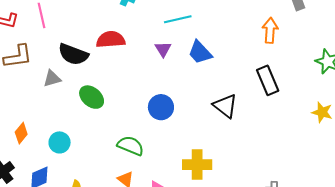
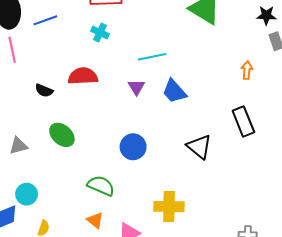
orange arrow: (270, 30) -> (247, 70), size x0.7
black semicircle: (73, 54) -> (44, 91), size x0.6
gray triangle: (52, 79) -> (18, 146), moved
cyan circle: (60, 142) -> (27, 194), moved

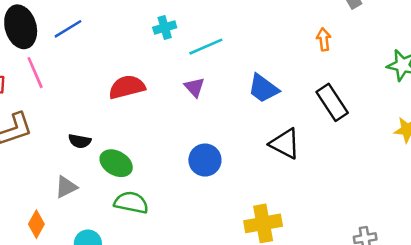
cyan cross: (100, 32) -> (165, 27), moved, turned -30
black semicircle: (44, 91) -> (80, 141), moved
blue trapezoid: (174, 91) -> (263, 88), moved
green semicircle: (101, 186) -> (131, 203), moved

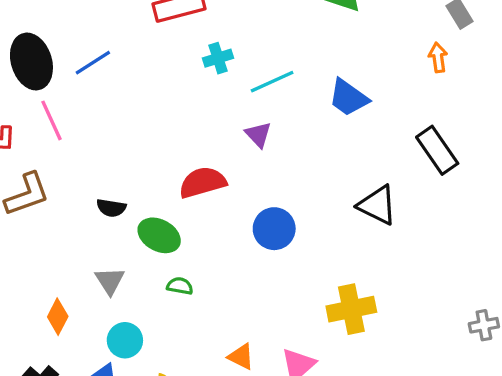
orange arrow: (324, 39) -> (438, 57), moved
red semicircle: (127, 87) -> (203, 182), moved
blue trapezoid: (263, 88) -> (348, 98), moved
gray triangle: (66, 187) -> (110, 281), moved, turned -35
green semicircle: (131, 203) -> (180, 286), size x0.6

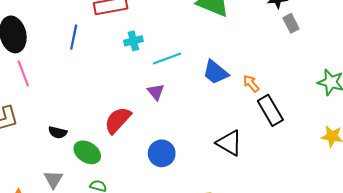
orange arrow: (438, 57) -> (251, 84), moved, turned -36
blue line: (93, 63) -> (74, 37), moved, turned -50
red semicircle: (203, 182) -> (118, 120), turned -36

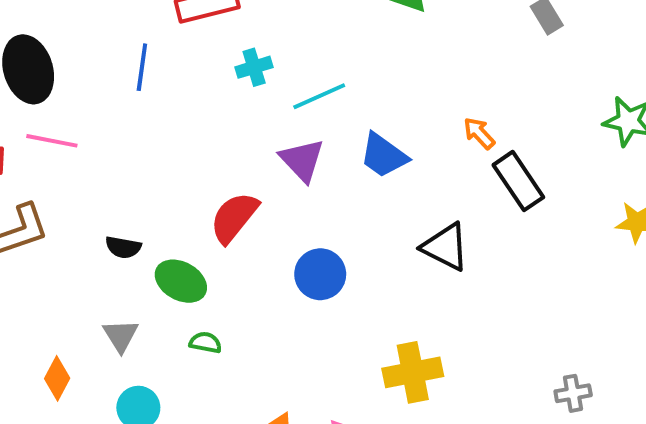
blue trapezoid: (216, 72) -> (384, 155), moved
pink line: (23, 73) -> (52, 141), turned -55
purple triangle: (156, 92) -> (302, 160), size x1.4

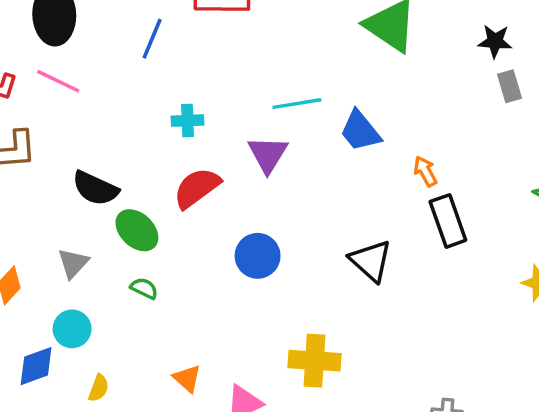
cyan cross: (254, 67) -> (188, 121), moved
blue trapezoid: (384, 155) -> (360, 131), moved
black semicircle: (123, 247) -> (95, 188), size x1.5

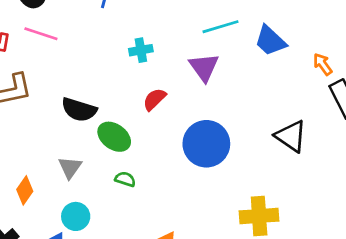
red semicircle: (197, 188) -> (154, 99), size x0.7
blue circle: (258, 256) -> (206, 144), size x1.4

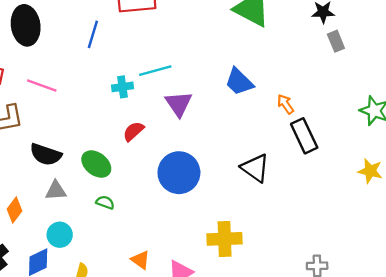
cyan line: (220, 27) -> (155, 71), moved
pink line: (41, 34) -> (42, 85), moved
black semicircle: (79, 110) -> (46, 155), moved
gray triangle: (70, 168) -> (56, 191), turned 50

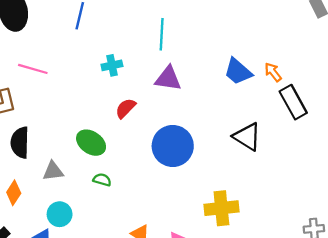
cyan line: (155, 71) -> (162, 34), moved, turned -68
blue trapezoid: (239, 82) -> (238, 72), moved
purple triangle: (179, 104) -> (168, 78), turned -44
black semicircle: (46, 155) -> (20, 143), moved, turned 76

